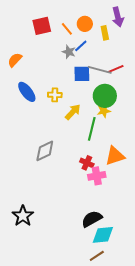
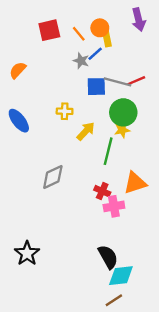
yellow rectangle: (105, 33) -> (107, 38), moved
blue ellipse: (27, 92) -> (19, 121), moved
black semicircle: (92, 219) -> (108, 257), turned 90

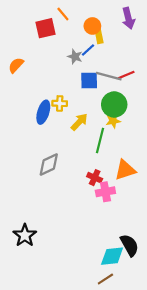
orange line: (79, 34) -> (63, 14), moved
blue ellipse: (19, 121) -> (43, 112), moved, turned 55
black semicircle: (108, 257) -> (129, 245), moved

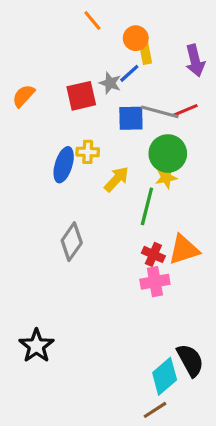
purple arrow: (128, 18) -> (195, 61), moved
red square: (45, 28) -> (81, 96), moved
gray diamond: (49, 165) -> (72, 242), turned -30
red cross: (95, 178) -> (153, 254), moved
cyan diamond: (112, 256) -> (165, 376), turned -35

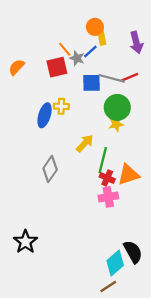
orange line: (92, 21) -> (65, 49), moved
yellow arrow: (117, 179) -> (85, 143), moved
green line: (147, 206) -> (103, 160), moved

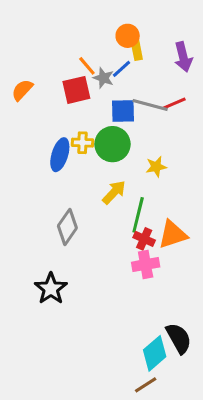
green circle: (117, 107) -> (113, 144), moved
black star: (25, 242) -> (51, 289), moved

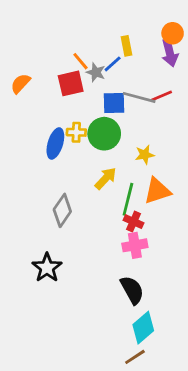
orange circle: (128, 36) -> (173, 33), moved
orange triangle: (173, 234) -> (157, 191), moved
black semicircle: (179, 338) -> (132, 290), moved

